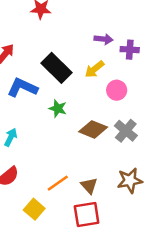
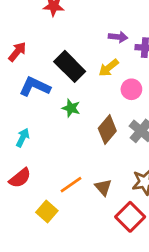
brown diamond: (93, 129) -> (107, 130), turned -72
red square: (87, 214) -> (130, 217), moved, turned -36

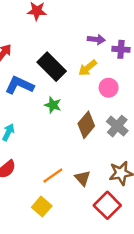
yellow square: (47, 211) -> (42, 207), moved

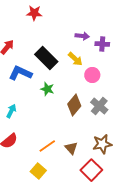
yellow arrow: (88, 68) -> (75, 59), turned -98

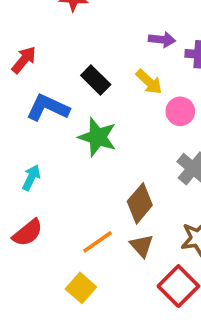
black rectangle: (46, 58) -> (96, 80), size x0.7
green star: (47, 89) -> (98, 137), size x1.5
brown diamond: (74, 105) -> (140, 203), moved

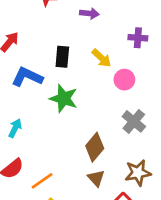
purple arrow: (162, 40) -> (89, 13), moved
black rectangle: (96, 80) -> (62, 57), turned 50
orange line: (98, 242) -> (42, 181), moved

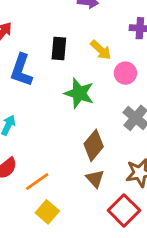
blue L-shape: (27, 77) -> (21, 70), turned -96
green star: (64, 98) -> (79, 93), moved

